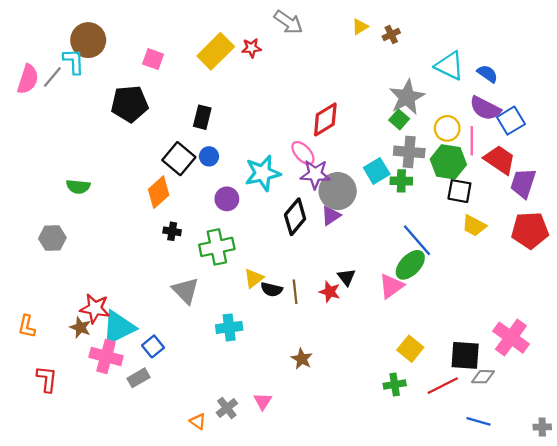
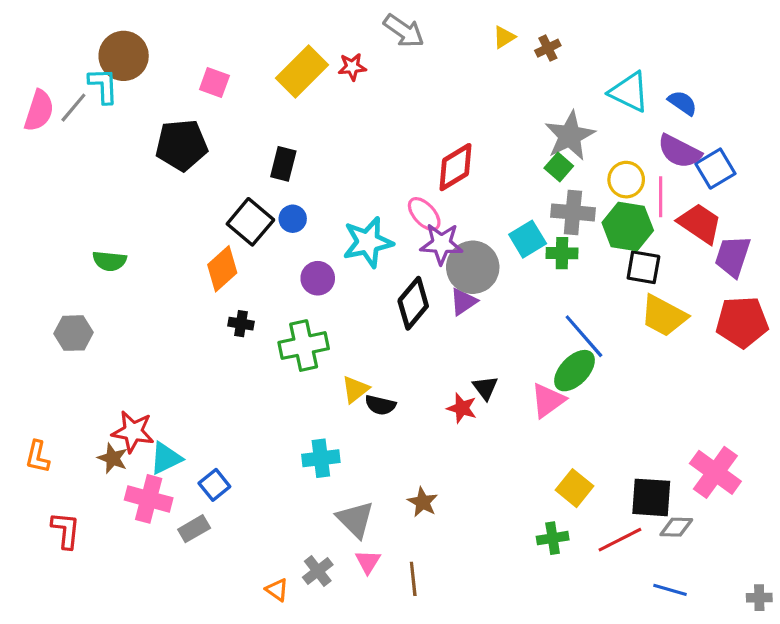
yellow trapezoid: (474, 226) -> (664, 316), size x1.4
gray triangle: (186, 291) -> (355, 519), moved
brown line: (295, 292) -> (413, 579), moved
cyan triangle: (118, 327) -> (166, 458), size x0.7

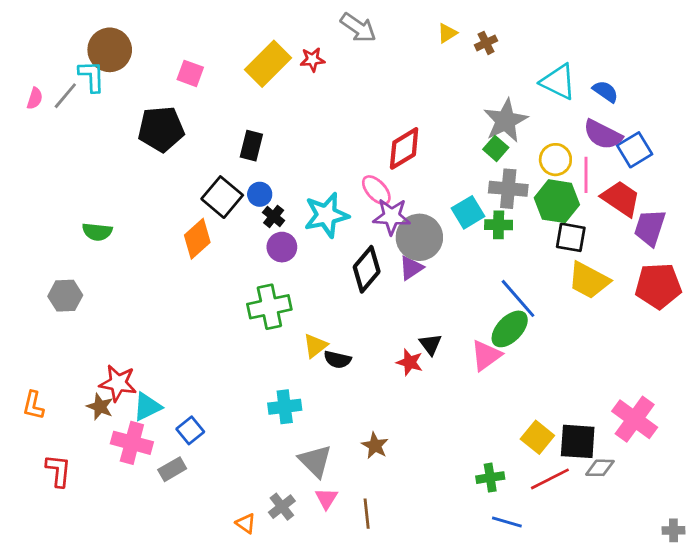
pink semicircle: (39, 111) -> (35, 98), size x0.6
black cross: (241, 324) -> (274, 216), moved, turned 30
yellow square: (575, 488) -> (537, 437), moved
blue line: (670, 590) -> (507, 522), moved

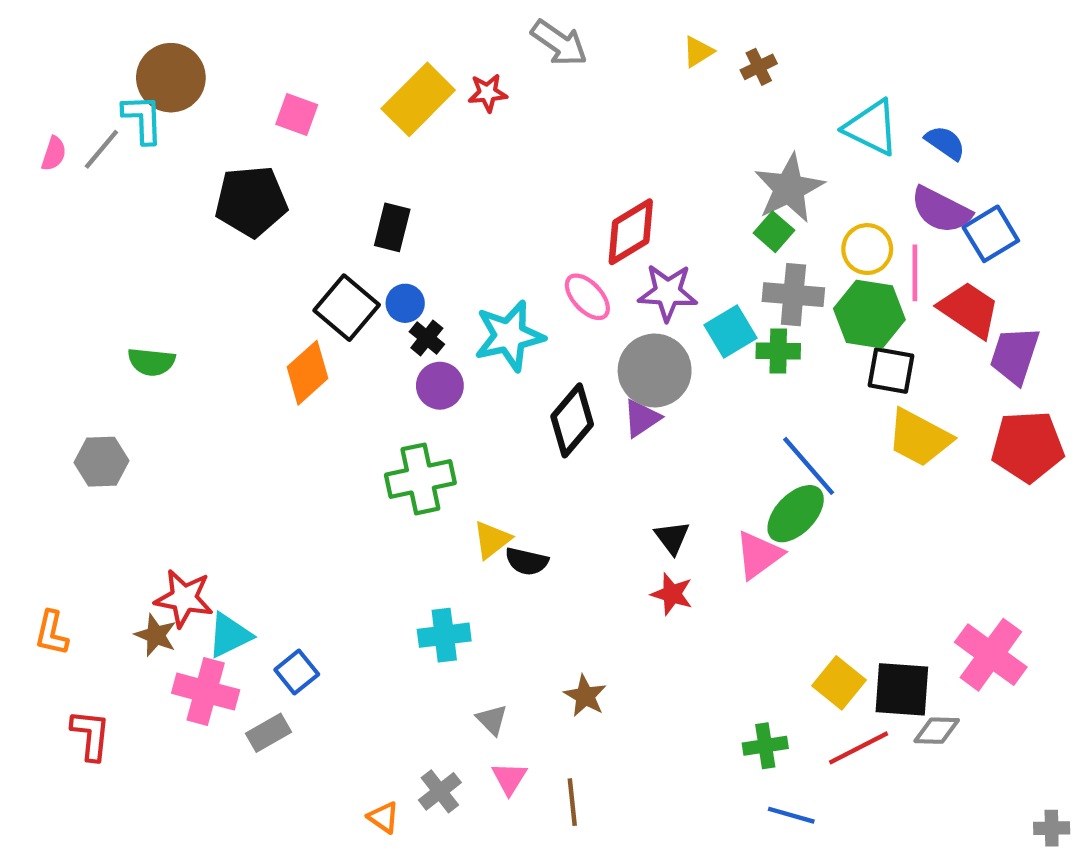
purple star: (392, 216) -> (668, 292), moved
red star: (410, 362) -> (672, 594), moved
gray triangle: (315, 461) -> (492, 720), size x0.6

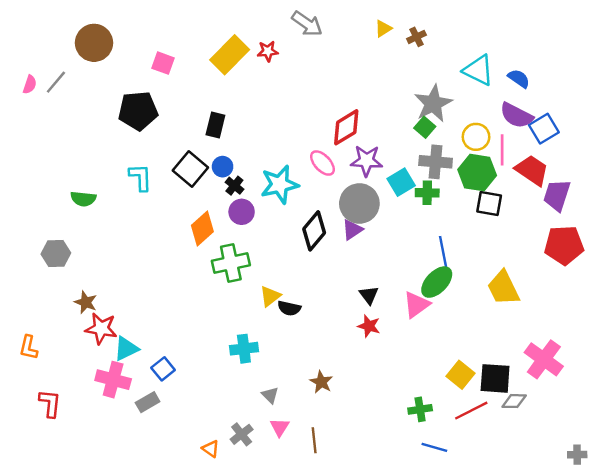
cyan L-shape: (143, 119) -> (140, 177), moved
orange diamond: (308, 373) -> (202, 228), moved
yellow trapezoid: (919, 438) -> (503, 288), moved, turned 36
blue line: (809, 466) -> (444, 256), turned 30
brown star: (156, 635) -> (86, 302), moved

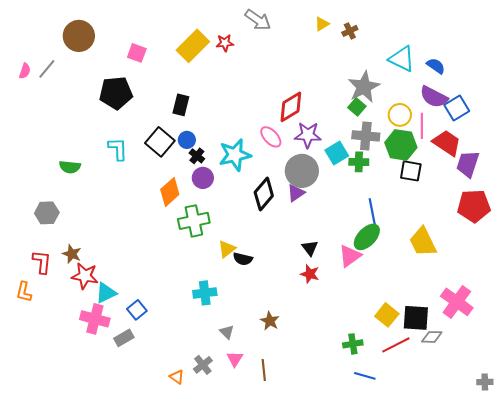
red L-shape: (50, 403) -> (42, 262), moved

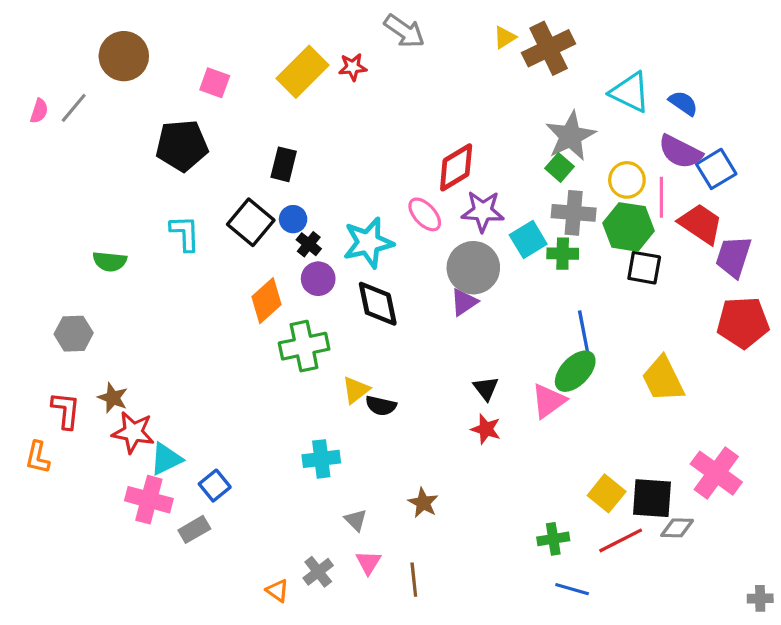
brown cross: (350, 31) -> (549, 48), size x2.0
black diamond: (264, 194) -> (378, 304), moved, turned -52

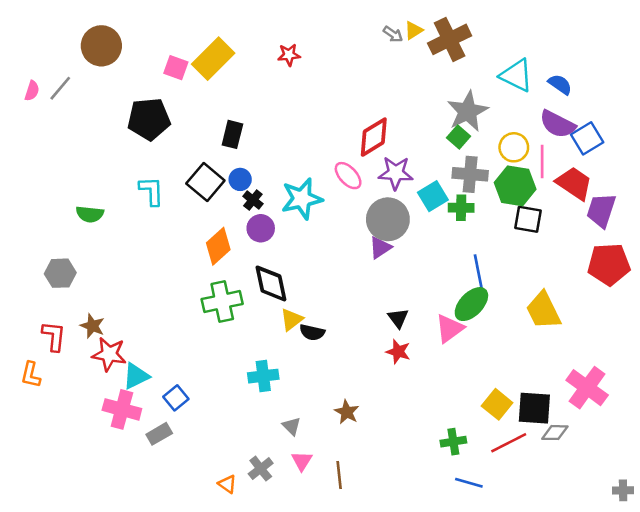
gray arrow: (404, 31) -> (393, 34), moved, size x0.6
yellow rectangle: (302, 72) -> (213, 59), moved
black diamond: (378, 304) -> (271, 284), moved
green cross: (304, 346) -> (222, 302), moved

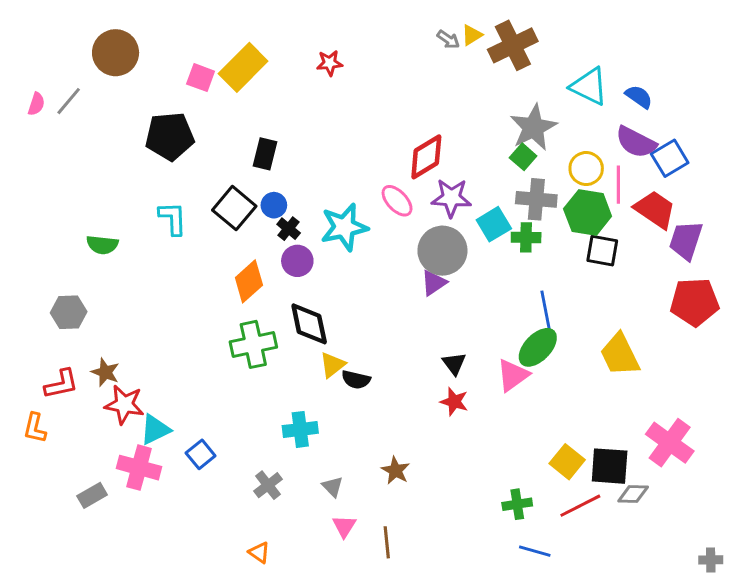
red L-shape: (54, 336) -> (61, 384), turned 72
gray rectangle: (159, 434) -> (92, 495), moved
gray cross: (261, 469) -> (268, 485), moved

